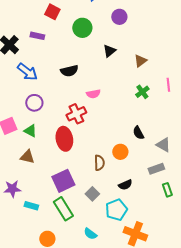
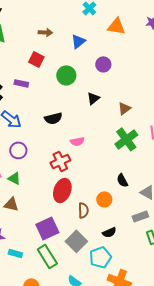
green cross: (142, 92) -> (126, 139), size x1.6
red ellipse: (64, 139) -> (62, 190), moved, turned 30
gray square: (92, 194) -> (76, 241), size x1.5

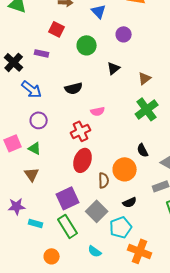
blue triangle: (78, 41) -> (99, 11), turned -35
orange circle: (104, 199) -> (125, 169), size x1.5
brown triangle: (11, 204) -> (32, 174), turned 42

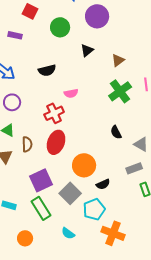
purple circle: (124, 34) -> (97, 16), size x1.5
orange circle: (125, 169) -> (84, 165), moved
brown semicircle: (104, 180) -> (27, 144), moved

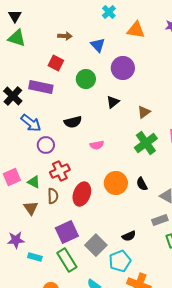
purple rectangle: (15, 35) -> (41, 87), size x1.6
purple circle: (12, 102) -> (46, 145), moved
red cross: (54, 113) -> (60, 171), moved
orange circle: (84, 165) -> (116, 183), moved

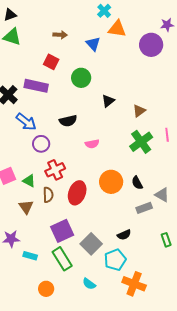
black triangle: (15, 16) -> (10, 15), turned 40
orange triangle: (136, 30) -> (117, 29), moved
purple circle: (123, 68) -> (151, 45), moved
gray rectangle: (160, 220) -> (144, 208), moved

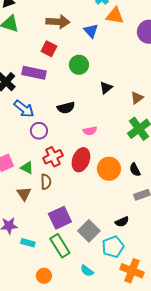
brown arrow: (60, 35) -> (58, 22), size x1.6
red ellipse: (77, 193) -> (81, 160), moved

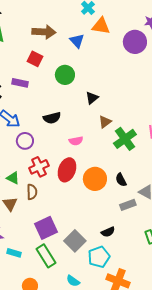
purple rectangle: (34, 73) -> (20, 83), size x0.7
brown triangle: (137, 98) -> (105, 122), moved

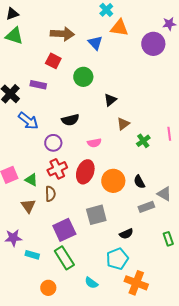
green cross: (125, 139) -> (143, 141), size x0.6
purple circle: (25, 141) -> (53, 143), moved
gray square: (75, 241) -> (96, 215), moved, turned 30

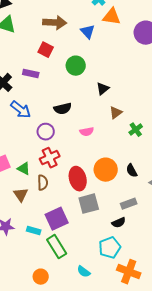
red ellipse: (85, 172) -> (78, 179), moved, turned -35
gray rectangle: (146, 207) -> (129, 204), moved
cyan rectangle: (32, 255) -> (34, 231), moved

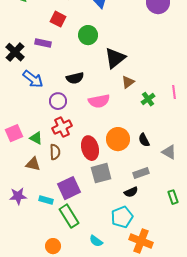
black triangle: (103, 89) -> (115, 58), size x1.6
pink semicircle: (87, 132) -> (99, 101), size x1.5
brown triangle: (21, 195) -> (33, 164), turned -42

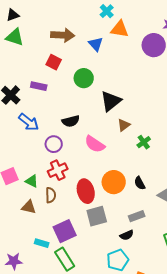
pink semicircle: (99, 101) -> (95, 144), turned 45
purple star: (18, 196) -> (14, 261), moved

